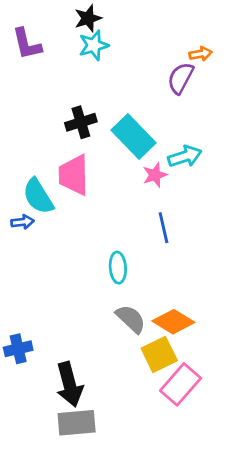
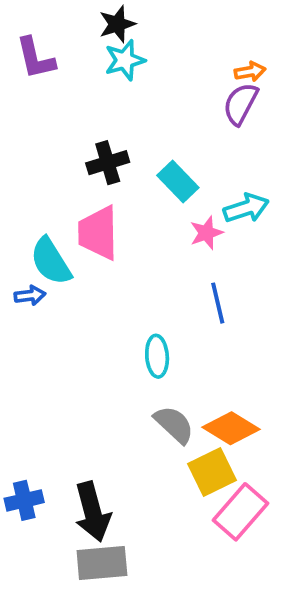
orange arrow: (201, 54) -> (250, 72), moved
cyan rectangle: (134, 136) -> (178, 182), size x0.7
blue cross: (18, 349) -> (24, 500), moved

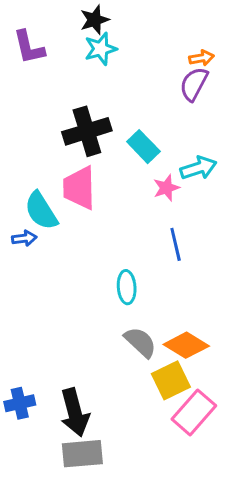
black cross: (108, 163) -> (87, 131), size x1.4

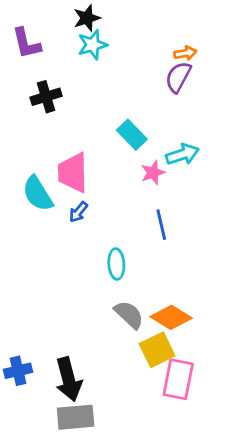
black cross: (87, 131) -> (46, 97), moved, size x0.7
blue arrow: (24, 238) -> (78, 212), moved, turned 135
pink rectangle: (194, 412) -> (178, 379), turned -30

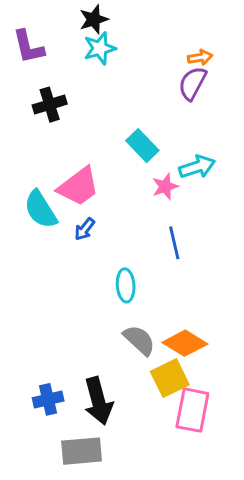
pink trapezoid: (73, 173) -> (79, 187), turned -126
blue cross: (18, 371) -> (48, 399), moved
black arrow: (69, 379) -> (98, 401), moved

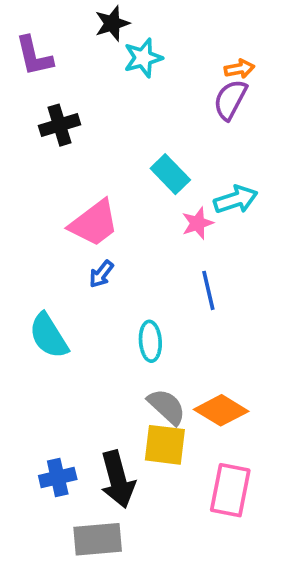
cyan star: (100, 48) -> (143, 58), moved
cyan semicircle: (41, 209) -> (49, 336), moved
yellow square: (170, 378) -> (165, 445), moved, turned 33

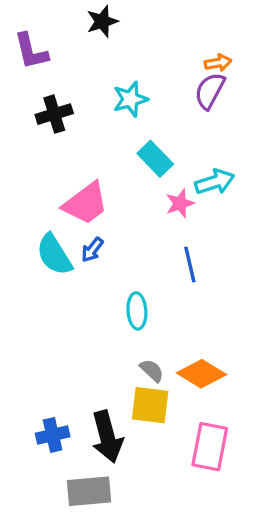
cyan star: (143, 58) -> (130, 99), moved
cyan semicircle: (49, 336) -> (54, 255), moved
gray semicircle: (167, 407) -> (152, 370), size x0.7

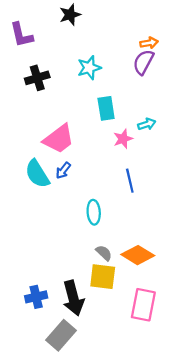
cyan rectangle: (155, 159) -> (106, 108), turned 35
cyan arrow: (215, 182) -> (147, 124), size x0.7
gray rectangle: (89, 491) -> (61, 335), turned -44

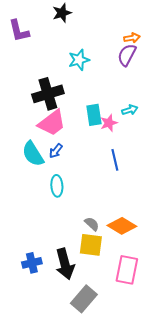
black cross: (37, 78) -> (48, 94), moved, size x1.4
cyan rectangle: (106, 108) -> (94, 115), moved
cyan ellipse: (94, 212) -> (57, 186), moved
gray rectangle: (61, 335) -> (84, 299), moved

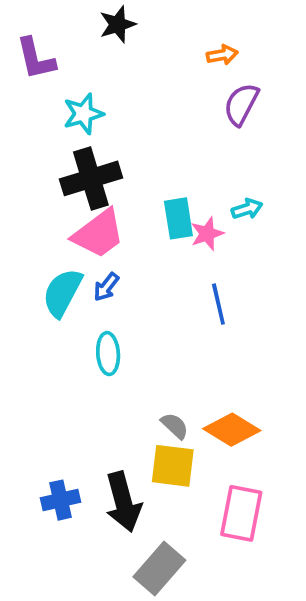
orange arrow: (132, 38) -> (222, 55), moved
cyan star: (79, 60) -> (83, 114), moved
cyan semicircle: (33, 154) -> (62, 293), turned 60

